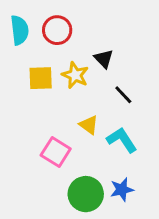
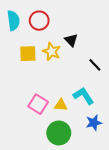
black line: (123, 95) -> (95, 65), moved
yellow triangle: (89, 125) -> (61, 105), moved, turned -32
blue star: (122, 190) -> (94, 123), moved

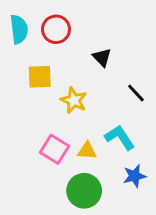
yellow star: (52, 51) -> (74, 100), moved

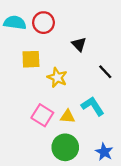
cyan semicircle: (19, 29) -> (15, 23), turned -75
blue star: (135, 176) -> (104, 152), moved, turned -30

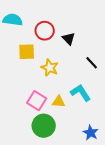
red circle: (43, 23) -> (45, 31), moved
green circle: (65, 147) -> (44, 126), moved

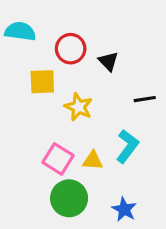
black line: (92, 63) -> (145, 99), turned -56
cyan L-shape: (81, 93) -> (127, 146), turned 70
blue star: (91, 133) -> (124, 209), moved

